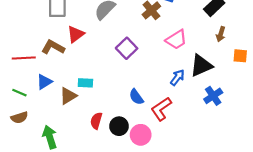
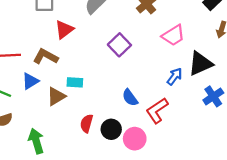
brown L-shape: (53, 47) -> (46, 57), moved

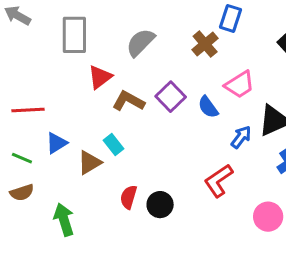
brown L-shape: (46, 57) -> (129, 101), moved
cyan rectangle: (75, 82) -> (113, 145), turned 49
blue semicircle: (130, 98) -> (208, 107), moved
pink circle: (135, 139) -> (268, 217), moved

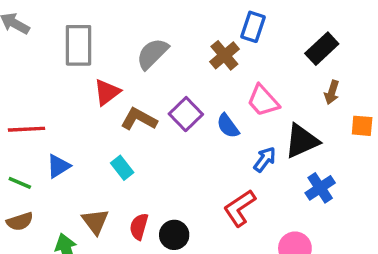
pink trapezoid: (240, 85) -> (263, 101), turned 80
brown triangle: (89, 163) -> (95, 221), moved, turned -36

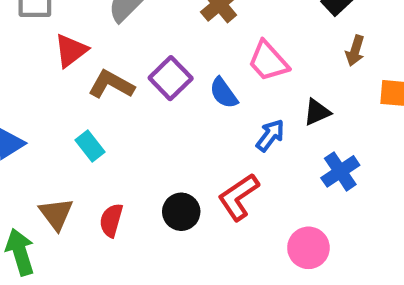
black triangle: (302, 141) -> (317, 112), size x0.6
black circle: (174, 235) -> (181, 212), moved

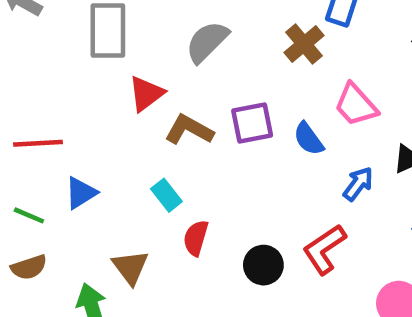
purple square: (171, 78) -> (252, 123), turned 33
red semicircle: (111, 220) -> (196, 238), moved

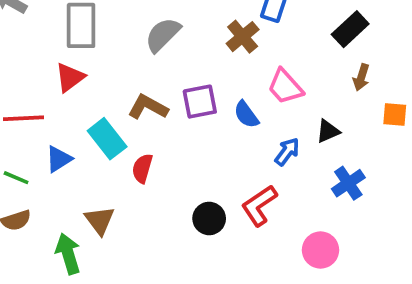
red triangle: (146, 94) -> (70, 77), moved
cyan rectangle: (166, 195) -> (107, 139), moved, size x1.5
red semicircle: (196, 238) -> (142, 168), moved

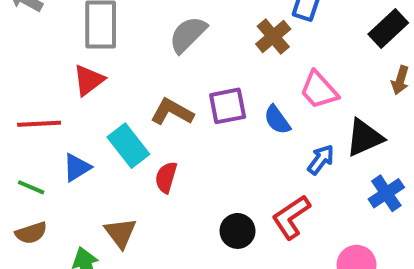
black triangle: (328, 131) -> (364, 138), size x1.5

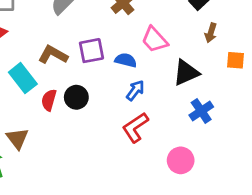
blue semicircle: (277, 120) -> (126, 60), turned 140
blue arrow: (321, 160) -> (135, 90), moved
black circle: (237, 231) -> (76, 97), moved

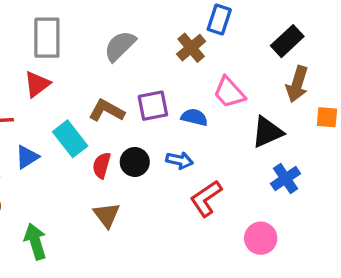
brown arrow: (211, 33) -> (297, 84), size x1.5
blue arrow: (135, 90) -> (179, 160), moved, turned 65
brown triangle: (17, 138) -> (107, 215), moved

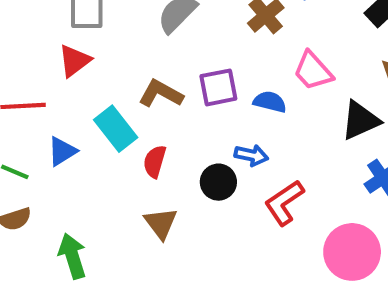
black circle: (135, 162) -> (218, 182), moved
pink circle: (261, 238) -> (352, 252), size x1.4

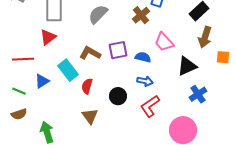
blue arrow: (251, 155) -> (145, 81), moved

